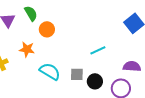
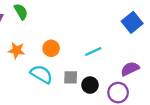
orange circle: (47, 29) -> (51, 48), moved
purple semicircle: (132, 66) -> (130, 69), turned -30

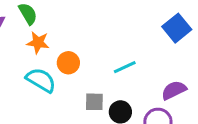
orange star: (17, 50) -> (38, 43), moved
cyan semicircle: (41, 74) -> (41, 80), moved

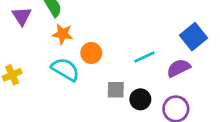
blue square: (177, 28) -> (194, 37), moved
purple semicircle: (174, 90) -> (179, 68), moved

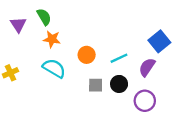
orange circle: (91, 53) -> (87, 55), moved
purple semicircle: (179, 68) -> (147, 67), turned -30
black circle: (140, 99) -> (119, 84), moved

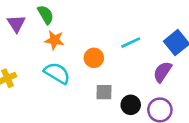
cyan line: (119, 58) -> (131, 43), moved
black circle: (119, 84) -> (131, 105), moved

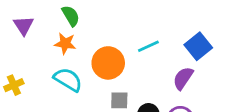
green semicircle: (46, 15) -> (71, 16), moved
orange circle: (94, 58) -> (108, 63), size x1.5

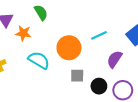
orange star: (65, 44) -> (23, 33), moved
purple semicircle: (183, 78) -> (114, 59), moved

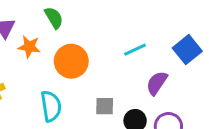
orange circle: (69, 48) -> (71, 61), moved
cyan semicircle: (39, 60) -> (51, 106), moved, turned 50

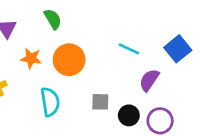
orange star: (29, 47) -> (31, 58), moved
cyan line: (135, 50) -> (129, 49), turned 50

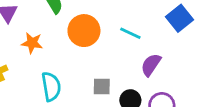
blue square: (178, 49) -> (180, 18), moved
orange circle: (69, 60) -> (84, 31), moved

